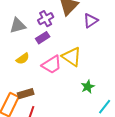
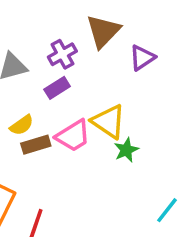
green star: (88, 87) -> (126, 150), moved
brown rectangle: (26, 94) -> (36, 145), moved

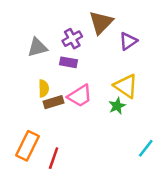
purple rectangle: (57, 88) -> (69, 62), turned 42
yellow triangle: (109, 122) -> (126, 86), moved
yellow semicircle: (22, 125) -> (44, 88), turned -56

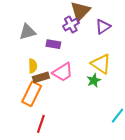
purple cross: (72, 39) -> (71, 25), moved
orange rectangle: (27, 146) -> (32, 94), moved

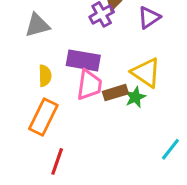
purple rectangle: (53, 44) -> (83, 60), moved, size x1.5
pink trapezoid: (63, 72) -> (89, 85), turned -50
brown rectangle: (41, 77) -> (115, 93), moved

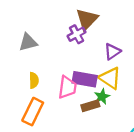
purple triangle: (149, 18) -> (112, 52), moved
purple rectangle: (83, 60) -> (85, 79), moved
brown rectangle: (115, 93) -> (90, 106), moved

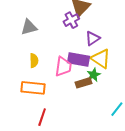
purple triangle: (112, 52) -> (93, 38), moved
orange rectangle: (33, 112) -> (33, 88), turned 70

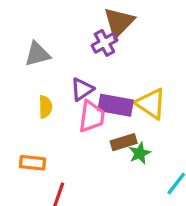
purple triangle: (93, 38) -> (82, 89), moved
green star: (94, 75) -> (140, 153), moved
orange rectangle: (33, 88) -> (33, 163), moved, size x0.7

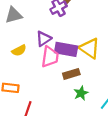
yellow semicircle: (45, 107) -> (19, 50), turned 64
green star: (140, 153) -> (81, 93), moved

